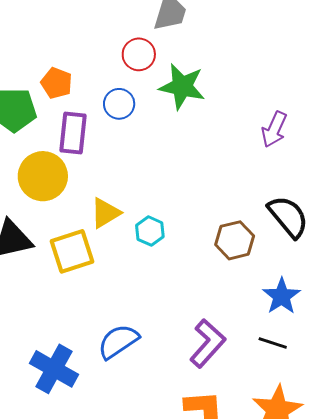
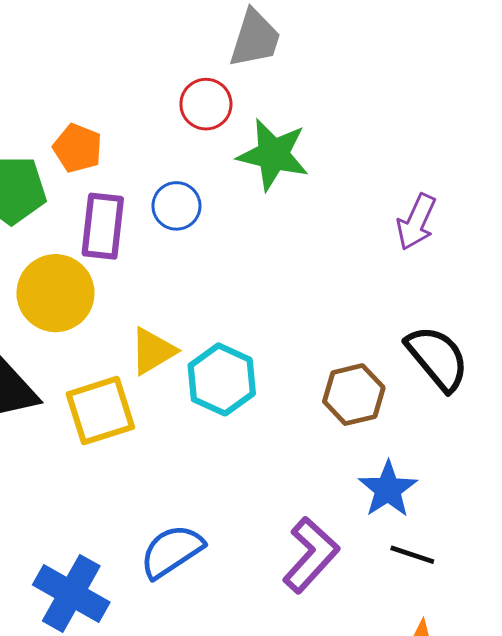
blue circle: (119, 104) -> (176, 206), moved
cyan hexagon: (150, 231) -> (222, 379), size x1.5
blue star: (282, 296) -> (388, 489), moved

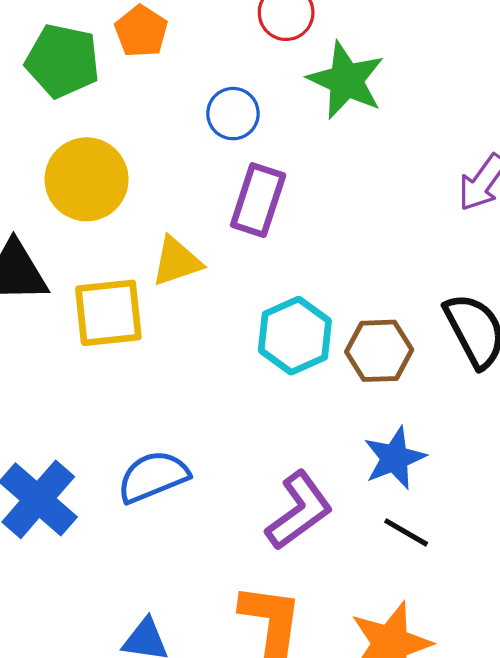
purple rectangle: (103, 226) -> (258, 200), moved
cyan hexagon: (222, 379) -> (295, 336), moved

